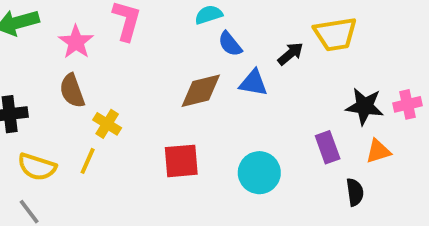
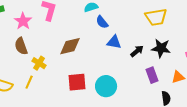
black arrow: (290, 54) -> (137, 51), moved
brown diamond: (201, 91) -> (70, 46), moved
black star: (365, 106) -> (161, 48), moved
cyan circle: (259, 173) -> (106, 86), moved

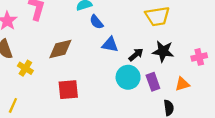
yellow line: (29, 82) -> (13, 105), moved
cyan circle: (106, 86) -> (128, 77), moved

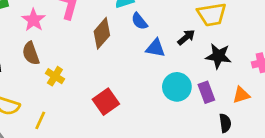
brown diamond: (60, 49) -> (102, 33), moved, turned -35
black arrow: (136, 55) -> (186, 37), moved
red square: (68, 90) -> (106, 102), turned -30

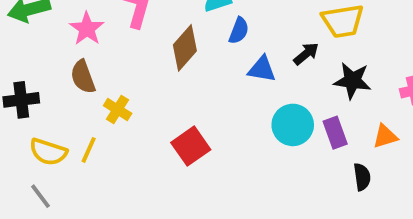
blue semicircle: (139, 21) -> (239, 31), turned -120
yellow line: (40, 120) -> (89, 150), moved

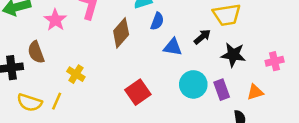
brown semicircle: (83, 77) -> (36, 52), moved
red square: (191, 146) -> (138, 92), moved

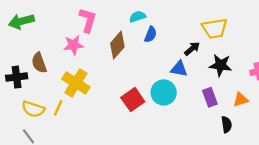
pink star: (55, 20) -> (74, 45), moved, turned 30
blue triangle: (173, 47) -> (179, 69), moved
yellow cross: (76, 74) -> (76, 83), size x1.6
cyan circle: (193, 84) -> (164, 92), moved

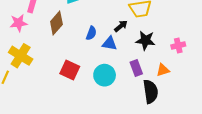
blue semicircle: (151, 34) -> (91, 33), moved
cyan circle: (164, 92) -> (105, 75), moved
red square: (133, 100) -> (70, 70), turned -30
black semicircle: (226, 124) -> (151, 92), size x1.6

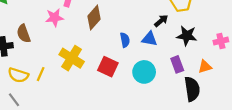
blue semicircle: (91, 33) -> (125, 40), moved, turned -32
yellow cross: (21, 56) -> (72, 58), moved

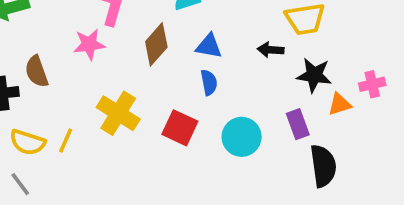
black arrow: (161, 21) -> (271, 50), turned -136
blue triangle: (149, 39) -> (209, 46), moved
orange triangle: (205, 67) -> (340, 104), moved

